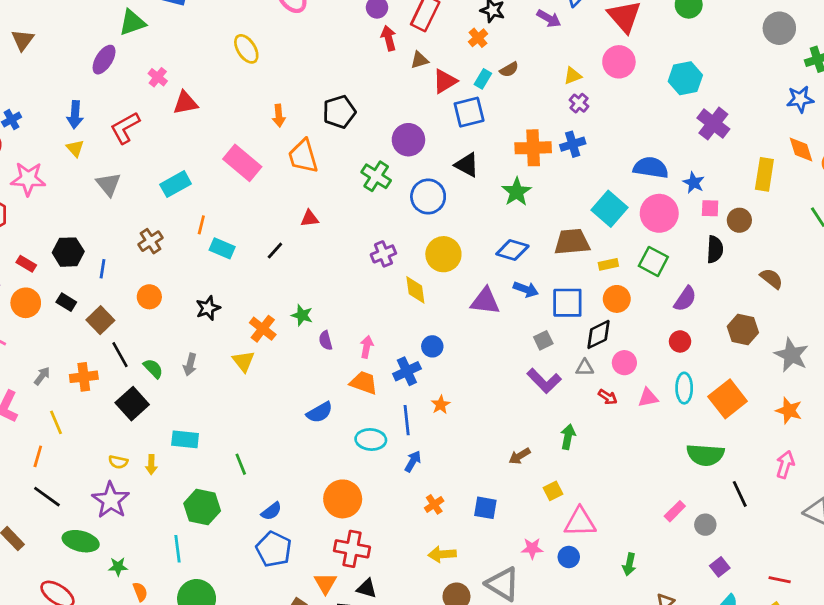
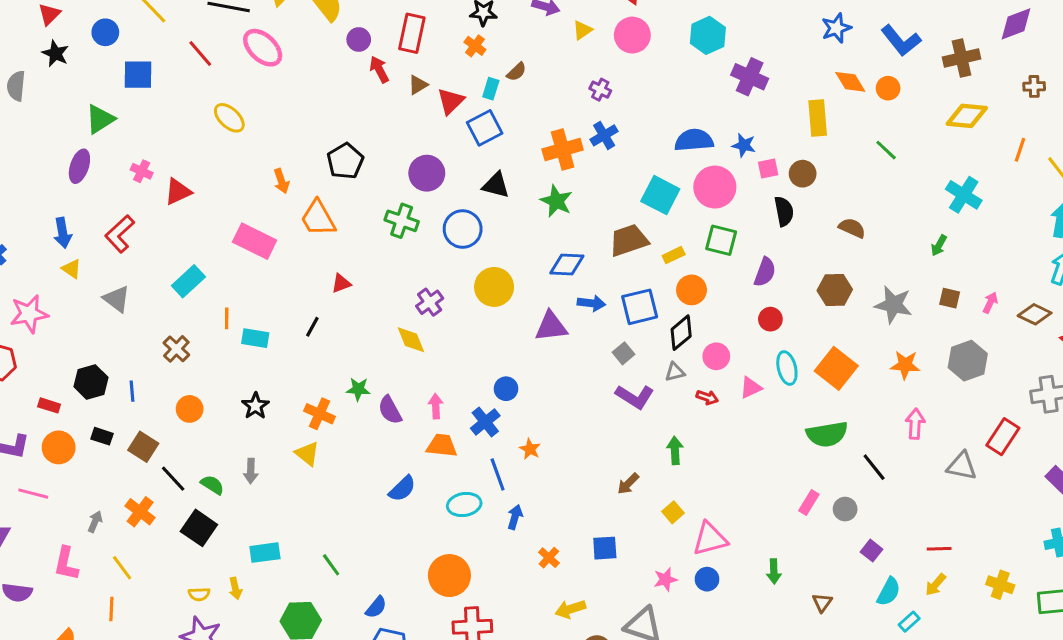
yellow triangle: (573, 76) -> (582, 30), moved
yellow diamond: (415, 290) -> (411, 340), moved
purple semicircle: (326, 340) -> (390, 410), size x1.4
orange cross: (84, 377) -> (140, 512), turned -32

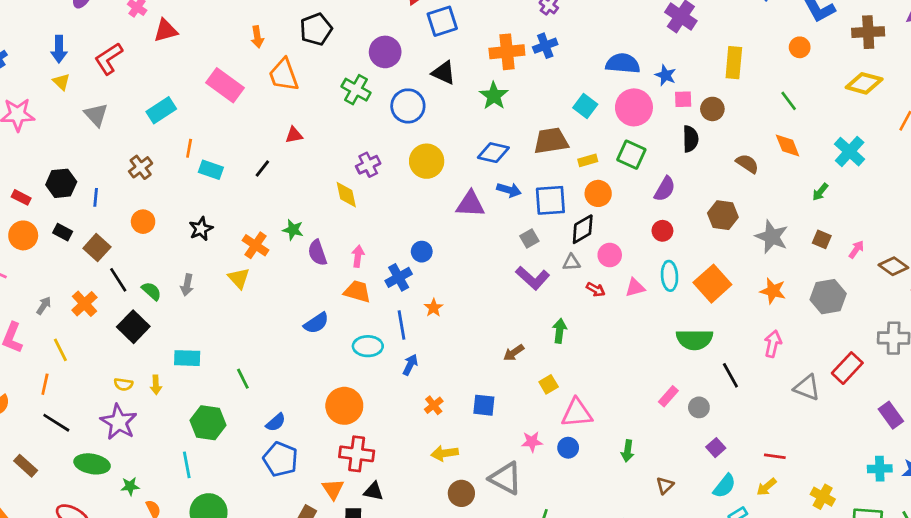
orange diamond: (850, 82) -> (788, 145), moved
cyan square: (660, 195) -> (585, 106), size x0.7

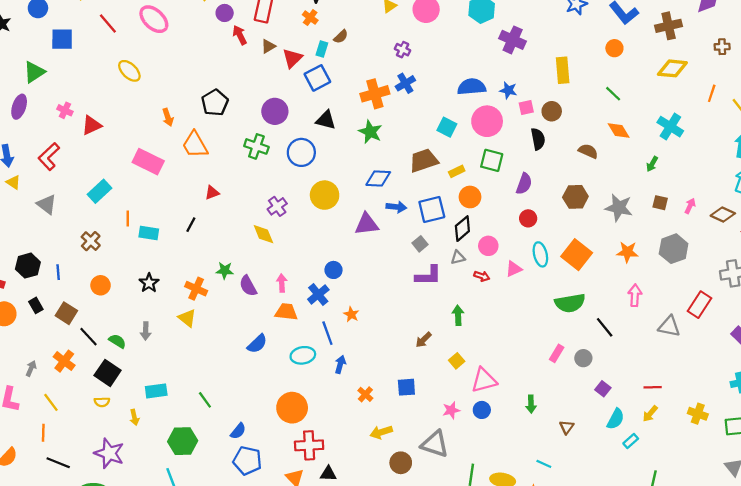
black rectangle: (63, 232) -> (36, 305), turned 42
purple L-shape: (533, 278) -> (428, 276), turned -32
yellow semicircle: (123, 384) -> (102, 402), moved

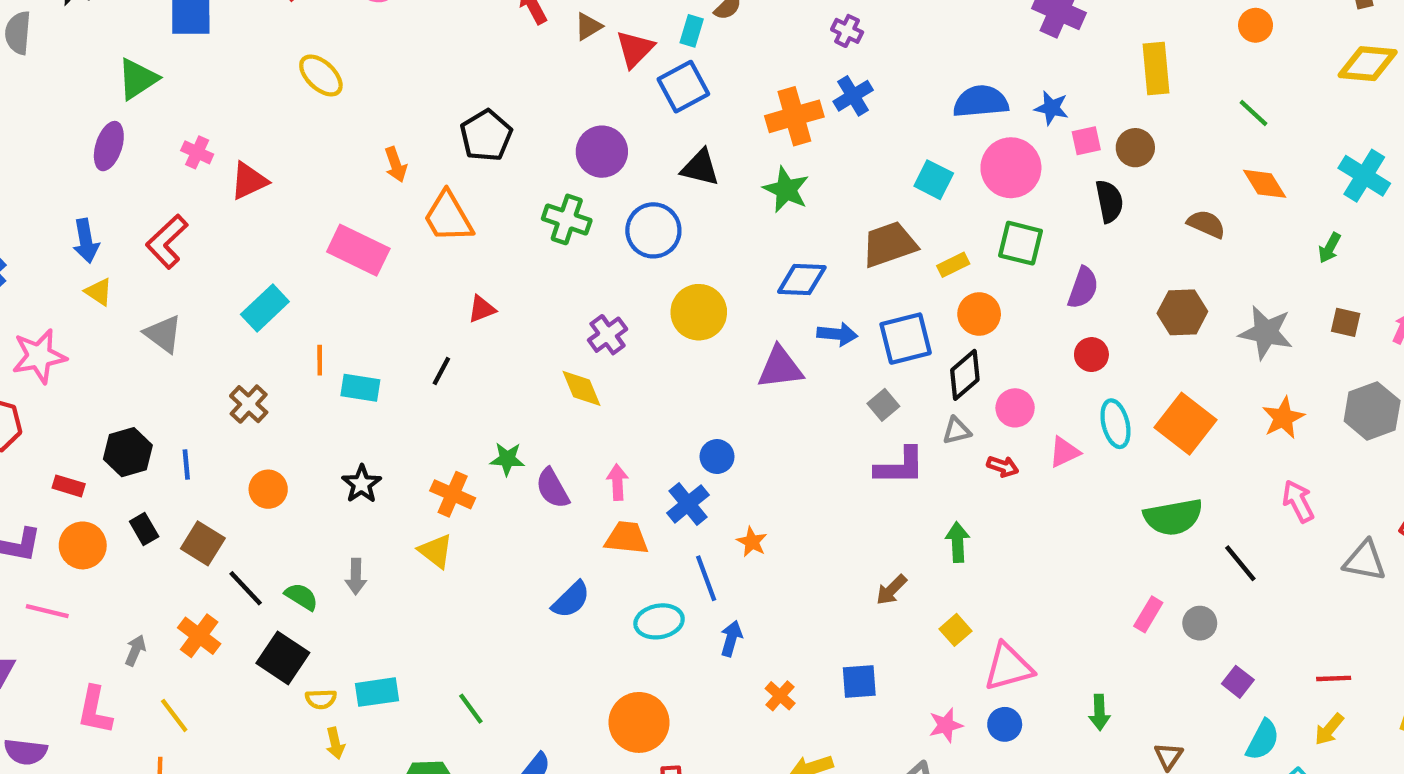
orange star: (627, 252) -> (1283, 418), turned -30
pink arrow: (635, 295) -> (1298, 501), turned -30
yellow semicircle: (102, 402) -> (321, 699), moved

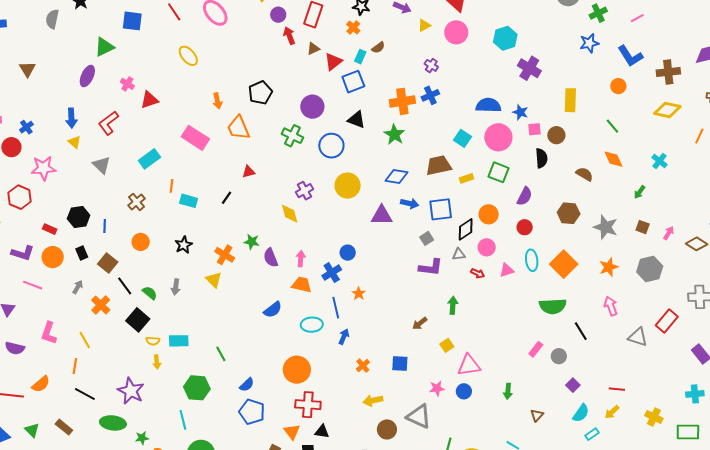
cyan cross: (1364, 176) -> (659, 161), size x0.7
orange circle: (979, 314) -> (489, 214), moved
gray arrow: (135, 650) -> (78, 287), moved

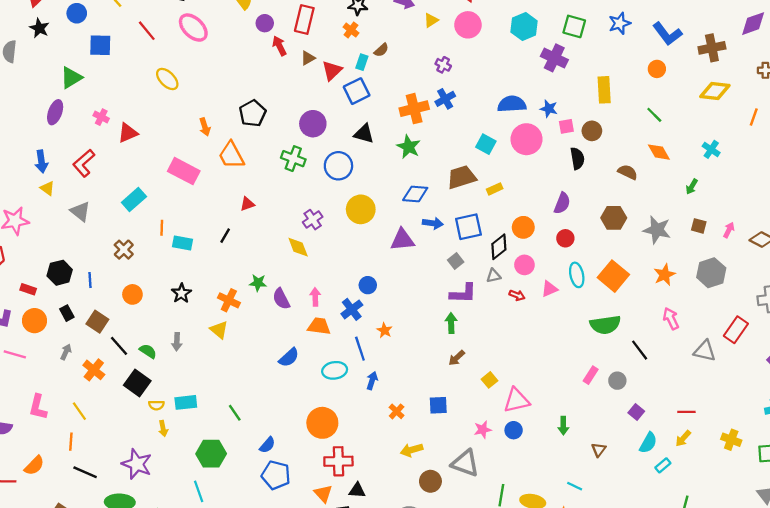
green square: (498, 172) -> (574, 26), moved
green arrow: (453, 305) -> (451, 323), moved

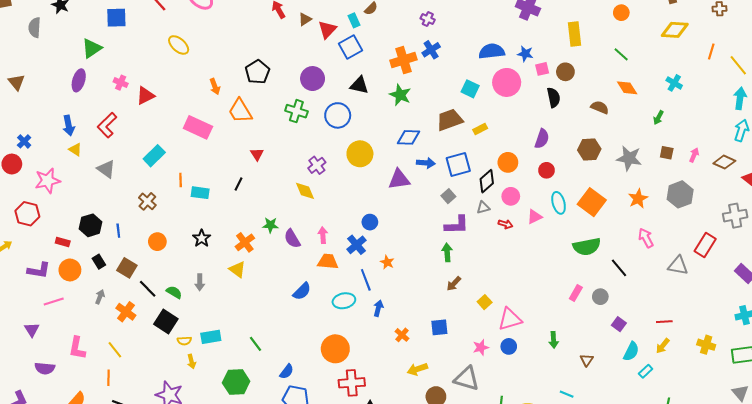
cyan rectangle: (362, 62) -> (354, 20), turned -40
red triangle: (247, 204) -> (257, 154), turned -40
orange cross: (229, 300) -> (245, 242), turned 30
pink line: (15, 354) -> (54, 301), turned -30

